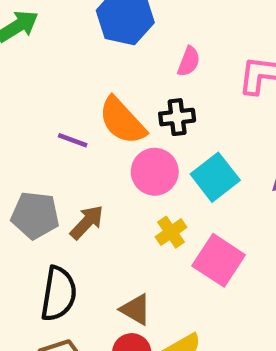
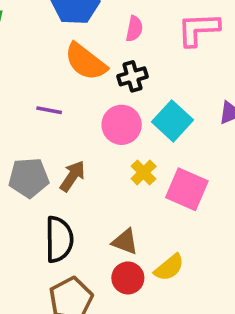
orange semicircle: (122, 121) -> (86, 62), moved

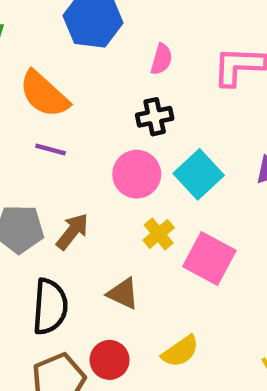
orange semicircle: (86, 62) -> (44, 94), moved
brown triangle: (125, 242) -> (123, 294), moved
red circle: (128, 278) -> (110, 360), moved

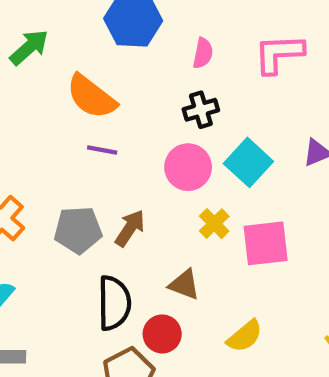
pink square: (209, 258) -> (266, 243), turned -30
red circle: (110, 360) -> (162, 334), moved

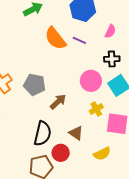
black cross: (201, 110) -> (112, 59), moved
purple line: (102, 150) -> (79, 40), moved
gray pentagon: (78, 230) -> (35, 85), moved
yellow semicircle: (245, 336) -> (102, 154), moved

